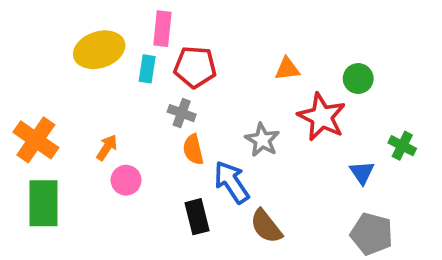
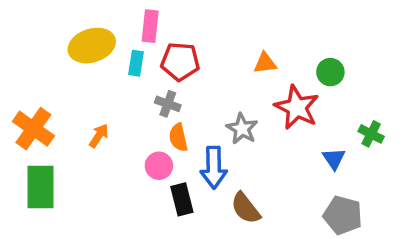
pink circle: (126, 180) -> (159, 166), moved
blue arrow: (232, 182) -> (214, 168), turned -147

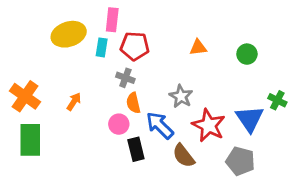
red star: (297, 107) -> (209, 125), moved
blue triangle: (334, 159) -> (250, 119), size x1.6
blue arrow: (214, 168) -> (160, 125), turned 136
gray pentagon: (343, 215) -> (240, 161), moved

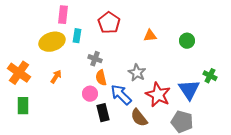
pink rectangle: (112, 20) -> (63, 15), moved
yellow ellipse: (69, 34) -> (52, 42), moved
red pentagon: (135, 46) -> (109, 23), moved, turned 30
green rectangle: (30, 140) -> (23, 106), size x0.7

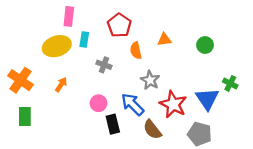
orange semicircle: (101, 78) -> (136, 51), moved

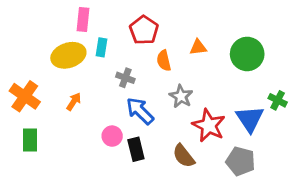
green circle: (205, 45) -> (247, 54), size x1.6
pink circle: (98, 103) -> (112, 136), moved
blue arrow: (133, 104) -> (140, 111), moved

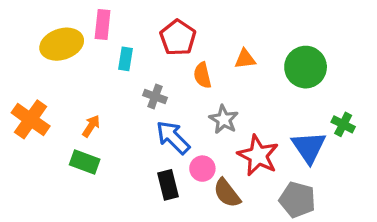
yellow ellipse: (68, 55) -> (62, 44), moved
pink circle: (112, 136) -> (202, 169), moved
green rectangle: (30, 140) -> (85, 162), moved, turned -70

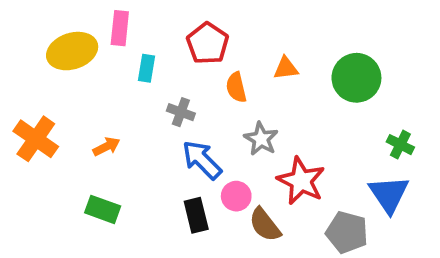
orange arrow: (91, 126) -> (106, 146), turned 30
blue triangle: (309, 147) -> (389, 194), moved
green rectangle: (85, 162) -> (103, 209), moved

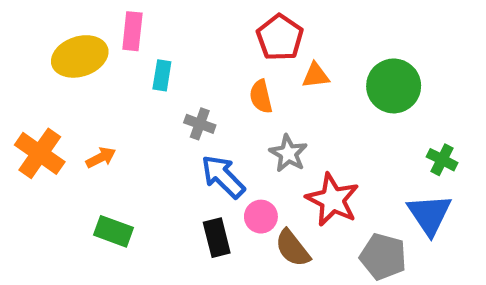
red pentagon: (208, 43) -> (280, 38), moved
orange arrow: (106, 146) -> (101, 158), moved

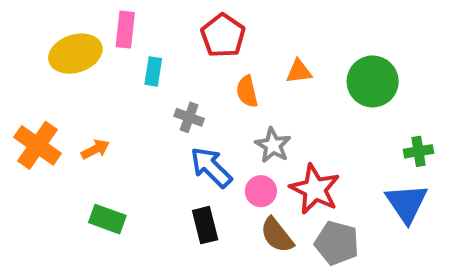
red pentagon: (280, 38) -> (223, 36), moved
green cross: (442, 160) -> (419, 151), turned -36
pink circle: (261, 217) -> (261, 191), moved
gray pentagon: (383, 257) -> (337, 243), moved

